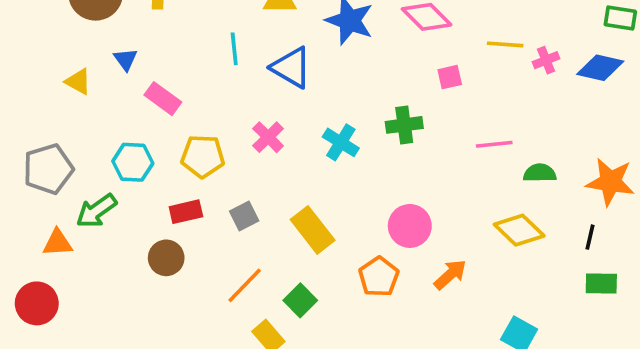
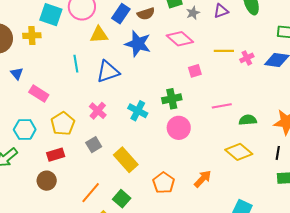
blue triangle: (291, 68) -> (108, 72), turned -45
yellow pentagon: (203, 156) -> (63, 124), turned -30
gray square: (244, 216) -> (94, 145), moved
pink circle: (410, 226) -> (179, 128), moved

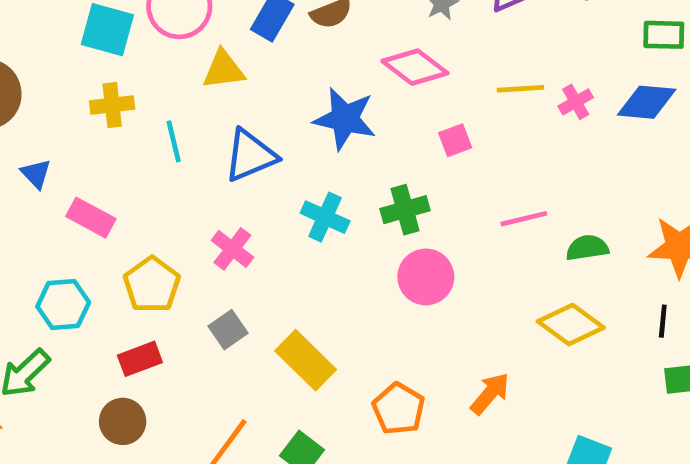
yellow cross: (32, 36) -> (112, 105), moved
blue star: (138, 44) -> (345, 119), moved
cyan cross: (138, 111) -> (325, 217), moved

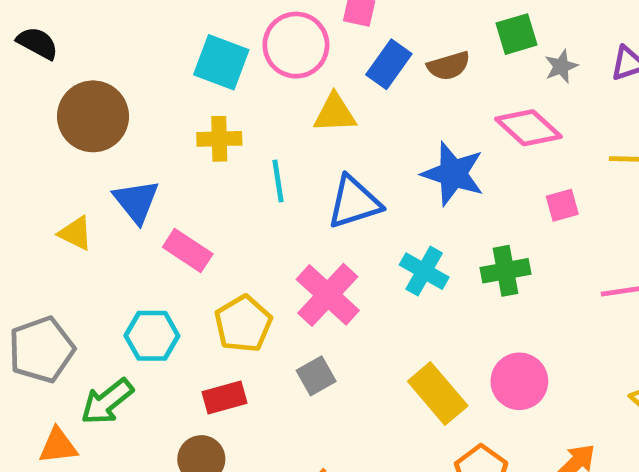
blue triangle: (36, 174) -> (136, 201), size x1.5
pink cross: (232, 249) -> (328, 295), size x1.5
pink circle: (426, 277) -> (519, 381), moved
yellow rectangle: (306, 360) -> (438, 394), moved

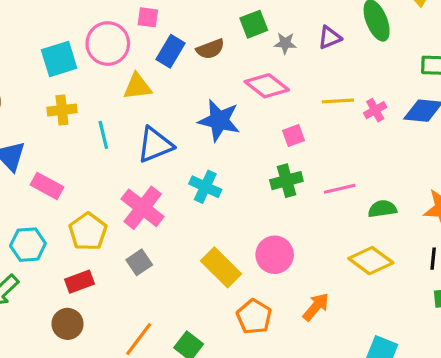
cyan square: (221, 62) -> (59, 59), turned -33
gray star: (561, 66) -> (285, 43), turned 30
green cross: (506, 271) -> (286, 181), moved

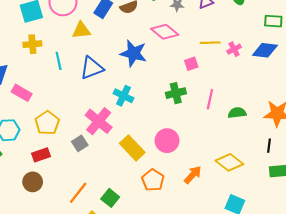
pink square: (294, 135) -> (191, 64), moved
pink line: (340, 189) -> (210, 99), turned -66
pink cross: (143, 208) -> (99, 121), moved
yellow diamond: (371, 261) -> (229, 162), moved

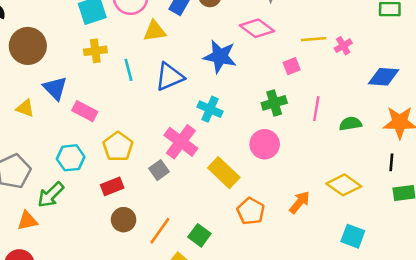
blue diamond: (265, 50) -> (384, 77), moved
pink circle: (167, 141) -> (265, 144), moved
brown circle: (33, 182) -> (124, 220), moved

